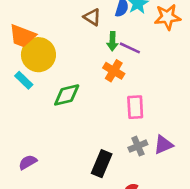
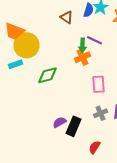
green arrow: (112, 41) -> (82, 45), moved
orange cross: (114, 71) -> (82, 57), turned 35
cyan rectangle: (24, 80) -> (16, 64), turned -64
purple semicircle: (28, 162) -> (60, 122), moved

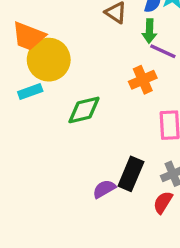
green arrow: (82, 45) -> (149, 31), moved
black rectangle: (74, 126) -> (131, 174), moved
red semicircle: (94, 147) -> (163, 202), moved

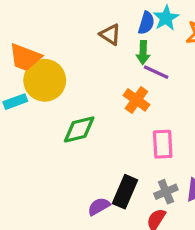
orange cross: (143, 80) -> (136, 100), turned -30
cyan rectangle: (30, 92) -> (15, 102), moved

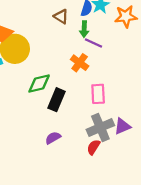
black rectangle: (125, 192) -> (56, 100), moved
gray cross: (166, 192) -> (100, 127), size x1.6

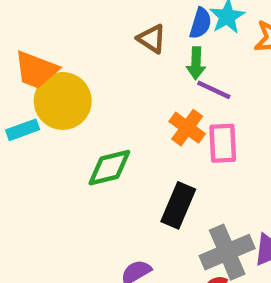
pink rectangle: (98, 94) -> (223, 143), moved
black rectangle: (56, 100) -> (178, 205), moved

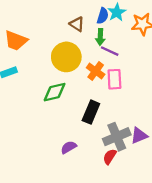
yellow circle: (63, 101) -> (66, 57), moved

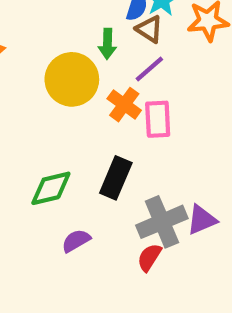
brown triangle: (77, 24) -> (149, 29), moved
green arrow: (100, 37) -> (107, 44), moved
purple line: (110, 51) -> (149, 69), turned -66
green diamond: (55, 92) -> (51, 188), moved

